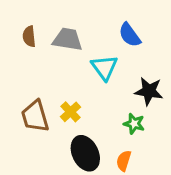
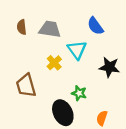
yellow cross: (70, 112) -> (54, 63), moved
green star: (134, 124) -> (79, 93), moved
orange semicircle: (124, 161) -> (102, 118), moved

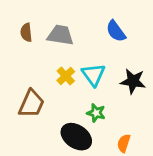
cyan triangle: (77, 50) -> (93, 75), moved
brown trapezoid: (26, 86) -> (31, 104), turned -140
black ellipse: (63, 113) -> (76, 137), turned -30

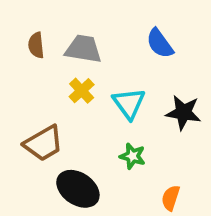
yellow cross: (66, 76) -> (82, 91), moved
brown trapezoid: (31, 104) -> (43, 143), turned 36
black ellipse: (76, 137) -> (78, 189), moved

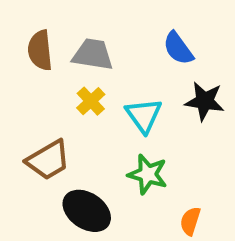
brown semicircle: (36, 45) -> (40, 50), size x1.4
black star: (183, 112) -> (205, 101), moved
green star: (132, 156) -> (148, 174), size x1.4

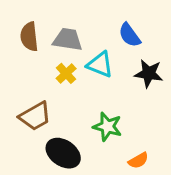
cyan triangle: (144, 115) -> (100, 65), moved, turned -32
orange semicircle: (190, 221) -> (138, 160), turned -138

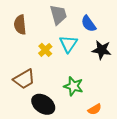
gray trapezoid: (68, 40) -> (58, 15), moved, turned 65
cyan triangle: (100, 65) -> (68, 44), turned 42

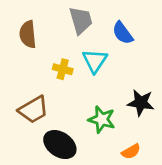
yellow cross: (45, 50) -> (63, 69), turned -32
black star: (102, 50) -> (141, 103), moved

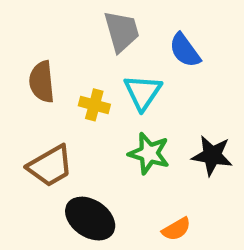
brown semicircle: (28, 34) -> (42, 82), moved
green star: (102, 119) -> (149, 153), moved
orange semicircle: (131, 151) -> (176, 229), moved

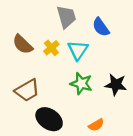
brown semicircle: (42, 82) -> (23, 44), turned -40
yellow cross: (94, 105) -> (51, 48), moved, turned 35

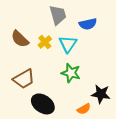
blue semicircle: (101, 27) -> (88, 24), turned -66
black star: (116, 85) -> (101, 94), moved

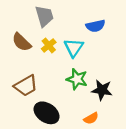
gray trapezoid: (58, 15) -> (44, 16), moved
black star: (101, 94) -> (102, 90), moved

